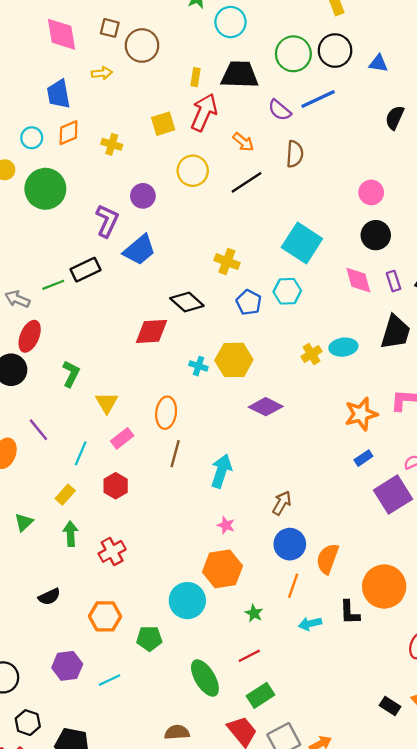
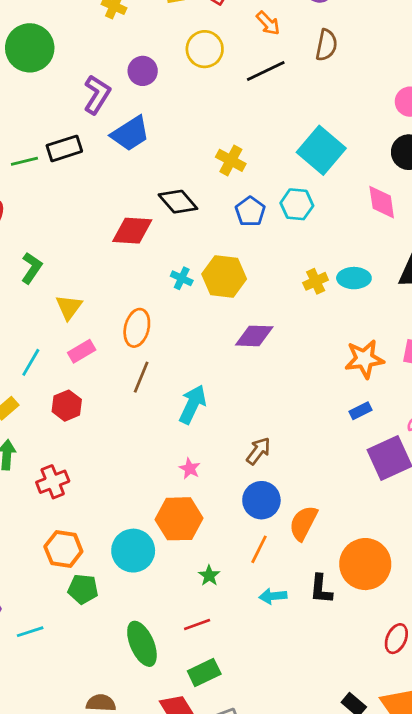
purple diamond: (266, 407) -> (254, 336), turned -32
orange hexagon: (105, 616) -> (63, 549), moved

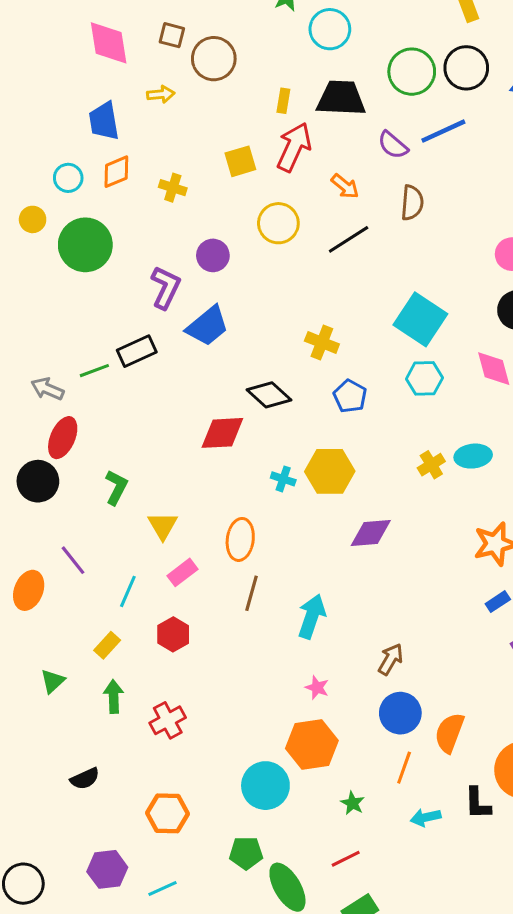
cyan hexagon: (297, 204) -> (424, 378), moved
orange hexagon: (63, 549) -> (167, 813), moved
green pentagon: (83, 589) -> (246, 853), moved

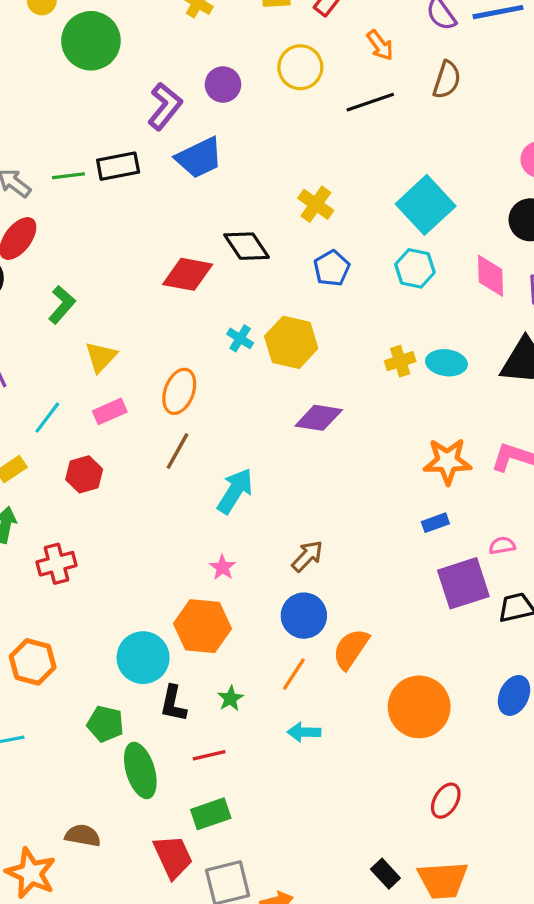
black L-shape: (478, 803) -> (173, 704), moved

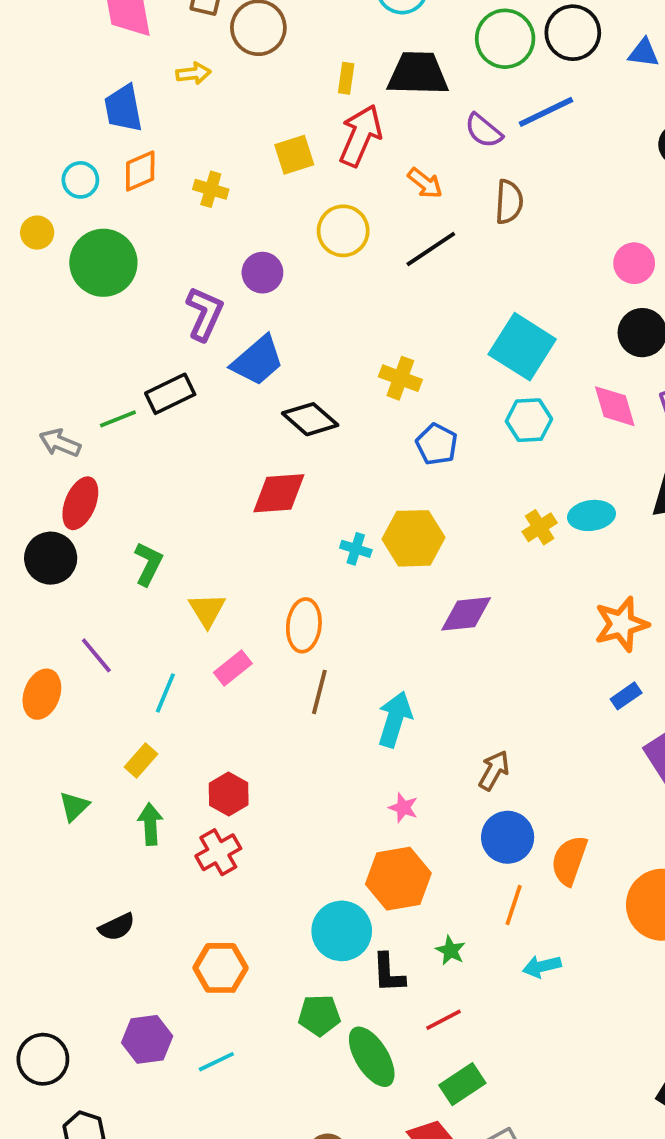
black diamond: (247, 246) -> (310, 419), moved
red hexagon: (84, 474) -> (229, 794), moved

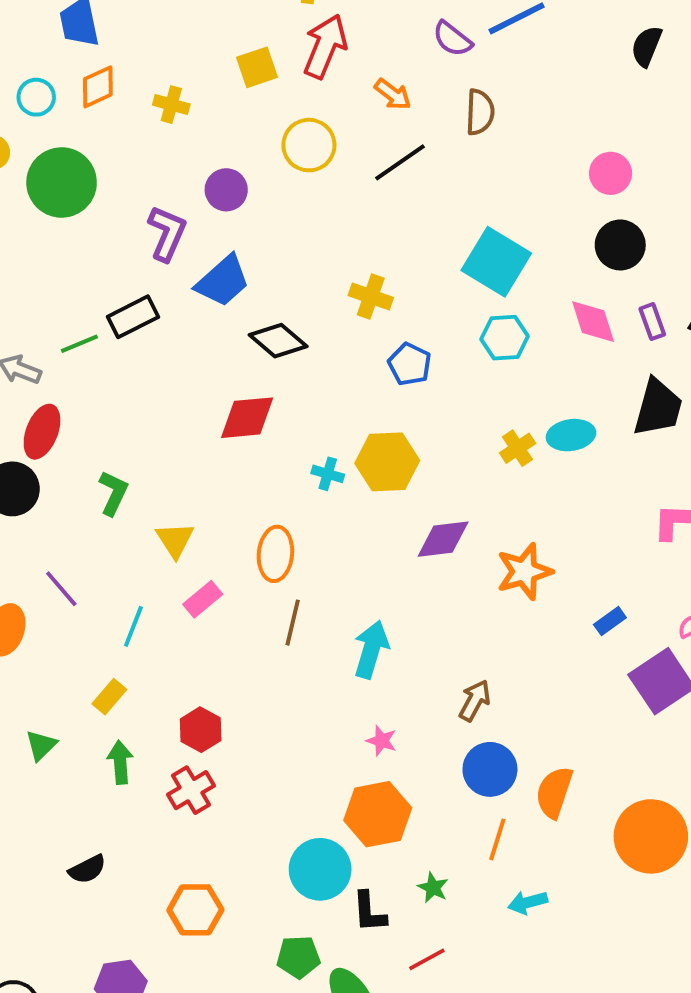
orange star: (621, 624) -> (524, 572), moved

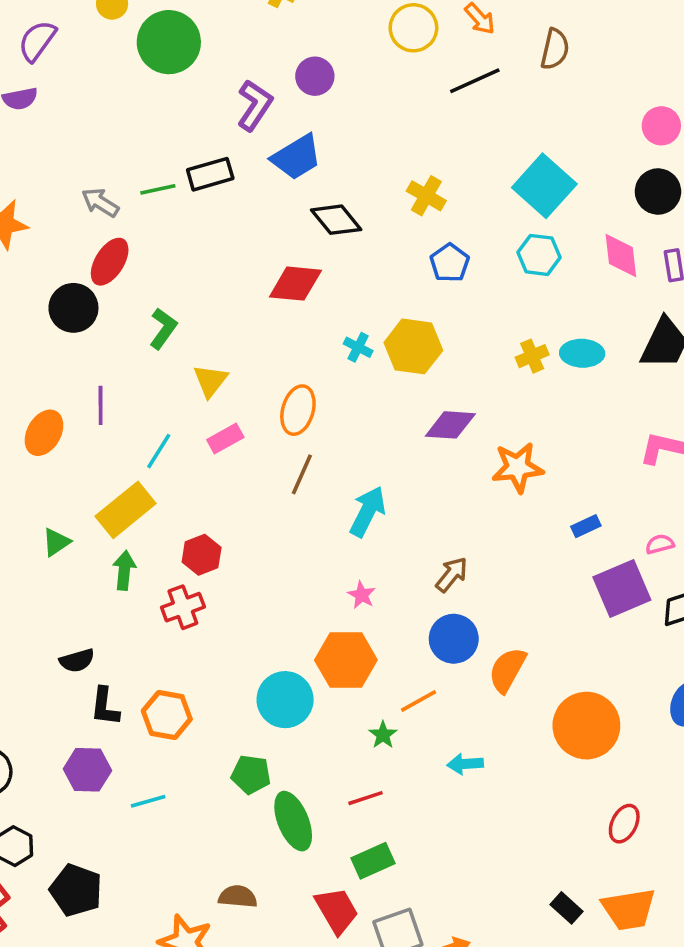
yellow circle: (309, 145) -> (413, 28), moved
purple line: (61, 589) -> (101, 405), turned 30
yellow rectangle: (109, 697) -> (126, 510), size x1.8
orange line: (497, 839) -> (419, 701), moved, turned 33
black L-shape: (369, 912) -> (105, 707), moved

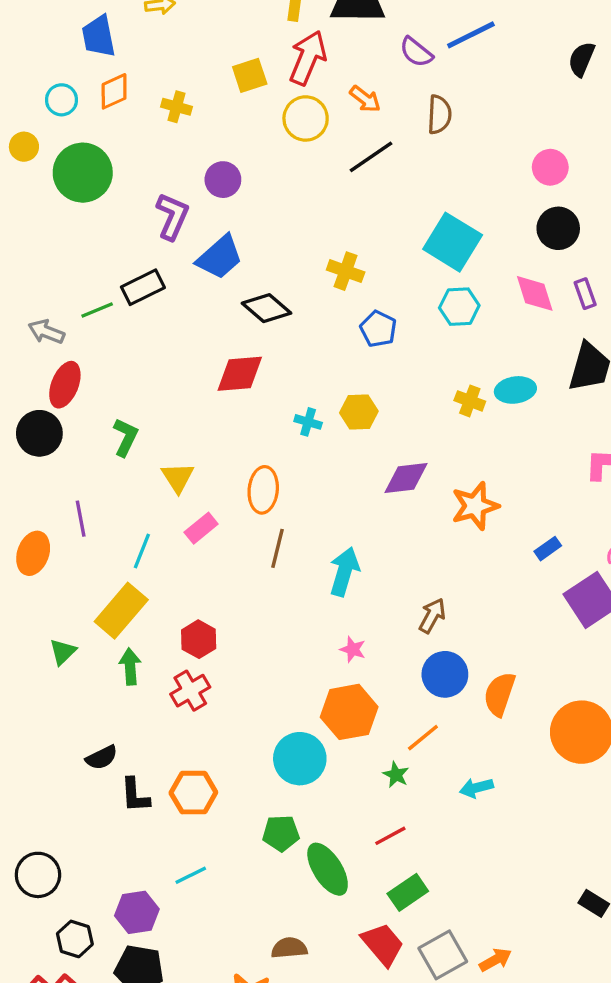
yellow hexagon: (413, 346) -> (359, 412), size x0.7
yellow cross: (532, 356) -> (470, 401), turned -36
purple hexagon: (87, 770) -> (137, 912), moved

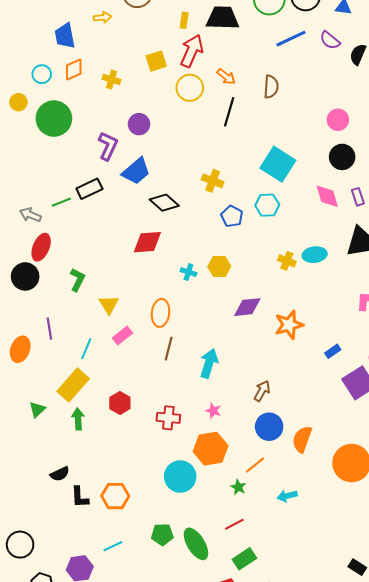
purple semicircle: (416, 52) -> (330, 40), moved
black line: (371, 157) -> (229, 112), turned -40
cyan hexagon: (459, 307) -> (267, 205), moved
red cross: (190, 691) -> (168, 418), moved, turned 35
green pentagon: (281, 833) -> (162, 534), moved

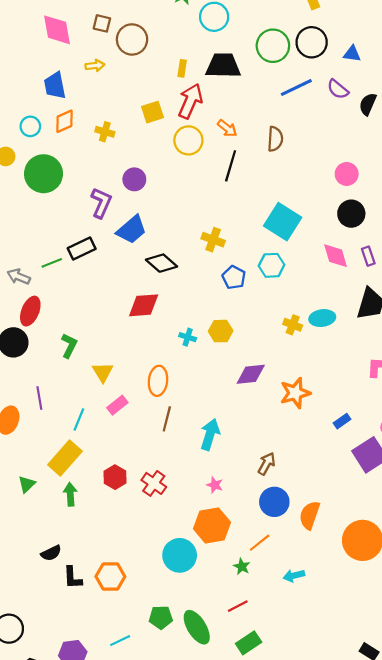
red cross: (168, 418) -> (154, 483), moved, turned 30
cyan line: (113, 546) -> (120, 641), moved

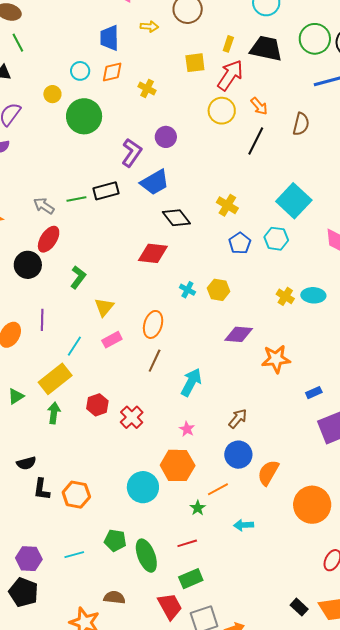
yellow square: (152, 112) -> (195, 63), moved

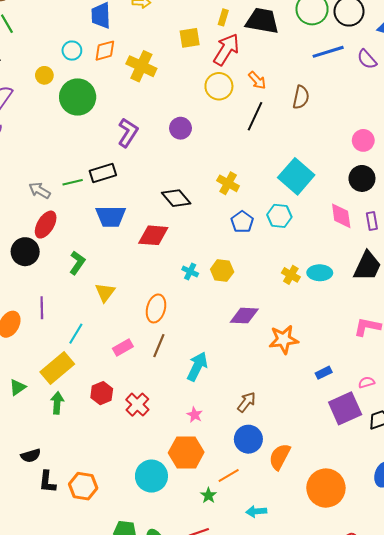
yellow cross: (147, 89) -> (141, 66), size x1.6
purple circle: (166, 137) -> (180, 128), moved
blue trapezoid: (155, 182) -> (111, 216), moved, turned 32
pink rectangle: (112, 340) -> (123, 348), moved

